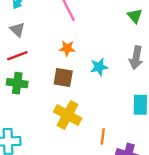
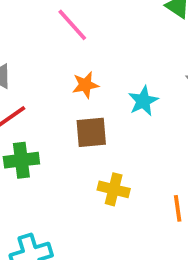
yellow cross: (68, 115) -> (114, 189), size x0.7

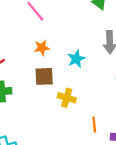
yellow cross: (114, 189) -> (67, 98), moved

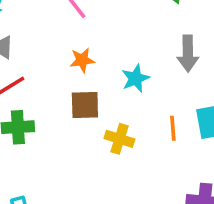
orange line: (94, 125) -> (173, 128), moved

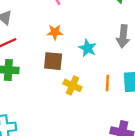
cyan star: (135, 78) -> (88, 48), turned -30

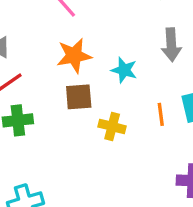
orange star: (55, 32) -> (74, 56), size x1.5

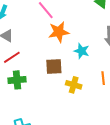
orange star: (74, 56) -> (59, 32), moved

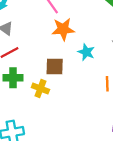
yellow cross: (74, 85) -> (40, 89), moved

